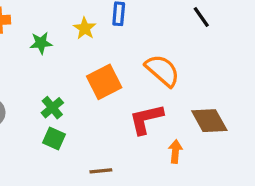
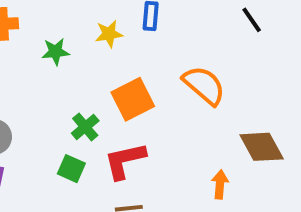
yellow star: (85, 28) -> (109, 34), turned 30
green cross: (52, 108) -> (85, 127), moved
red L-shape: (146, 119) -> (125, 161), moved

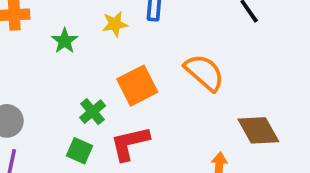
green star: (55, 52) -> (65, 41), turned -30

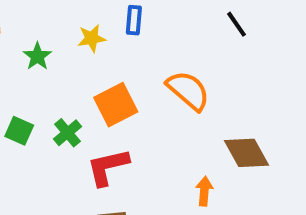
green square: (79, 151) -> (19, 131), moved

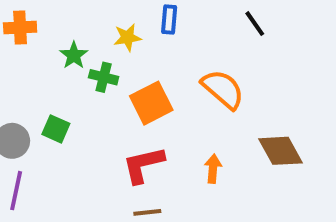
black line: (236, 24) -> (255, 24), moved
green cross: (68, 133) -> (104, 77), moved, turned -36
orange arrow: (204, 191) -> (213, 169), moved

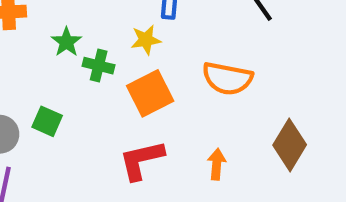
yellow star: (127, 37) -> (146, 40), moved
orange semicircle: (223, 89) -> (227, 78), turned 150
brown diamond: (281, 151) -> (290, 145), turned 60

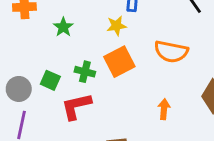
green cross: (99, 66) -> (85, 72), moved
red L-shape: (142, 160) -> (76, 106), moved

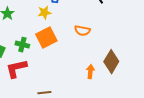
orange semicircle: (171, 52) -> (82, 31), size x0.7
orange arrow: (164, 109) -> (90, 72), moved

